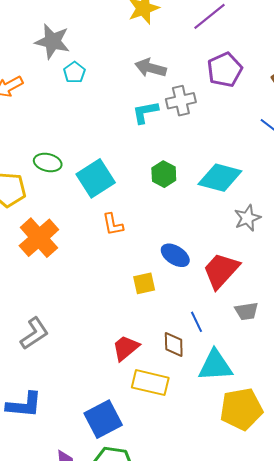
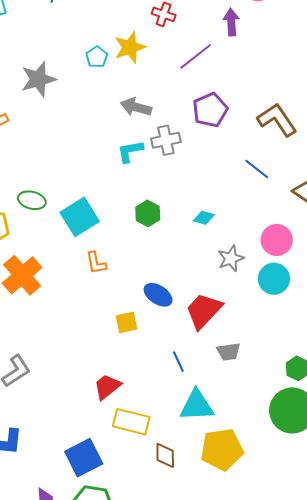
gray star: (52, 41) -> (38, 79), turned -30
cyan pentagon: (74, 72) -> (97, 57), moved
cyan diamond: (220, 178) -> (204, 218), size x0.5
brown diamond: (174, 345) -> (165, 455), moved

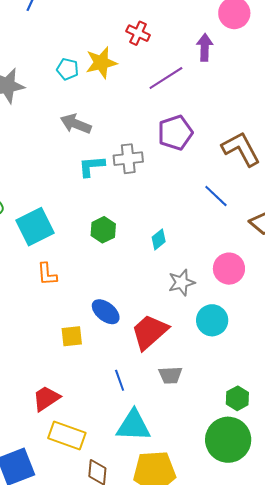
cyan pentagon: (97, 57) -> (67, 69), turned -30
gray arrow: (136, 107) -> (76, 124), moved
cyan diamond: (204, 218) -> (159, 239), turned -60
cyan circle: (274, 279) -> (212, 320), moved

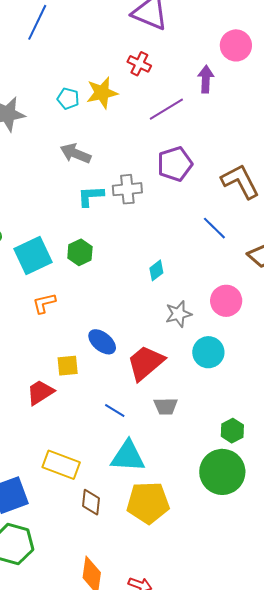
green hexagon: (103, 230) -> (80, 252), moved
orange L-shape: (47, 274) -> (44, 303), turned 80
blue line: (120, 380) -> (115, 411), turned -40
red trapezoid: (46, 398) -> (40, 392), moved

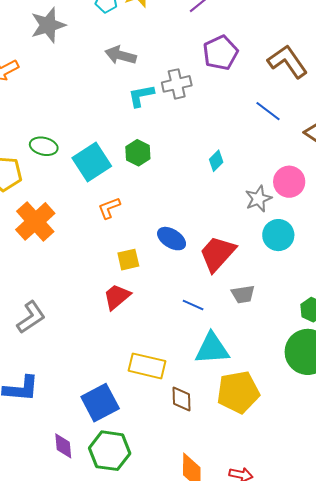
gray star: (178, 314) -> (258, 199), moved
yellow square: (68, 366) -> (128, 260), moved

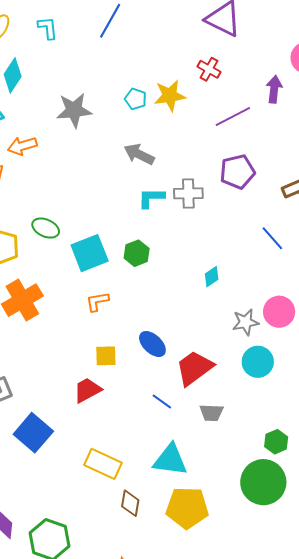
blue line: (193, 305) -> (162, 401), moved
blue square: (100, 403) -> (33, 433), moved, turned -33

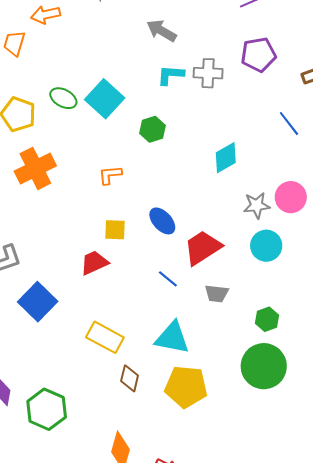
cyan square: (90, 253) -> (105, 99), moved, turned -30
cyan diamond: (212, 277) -> (226, 158), size x1.5
green hexagon: (276, 442) -> (267, 319), moved

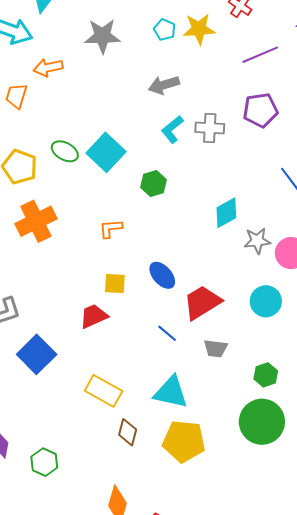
gray arrow: (162, 31) -> (164, 85), turned -48
cyan L-shape: (171, 75) -> (172, 129), turned -44
gray star: (257, 205) -> (257, 241), moved
green hexagon: (47, 409) -> (44, 462), size x0.7

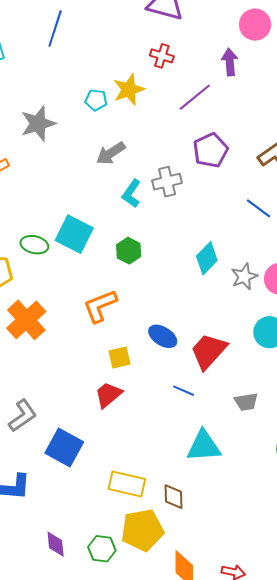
orange L-shape: (111, 229) -> (100, 306), size x1.5
gray trapezoid: (216, 348) -> (246, 402), moved
yellow rectangle: (104, 391) -> (127, 484), moved
yellow pentagon: (184, 441) -> (142, 530), moved

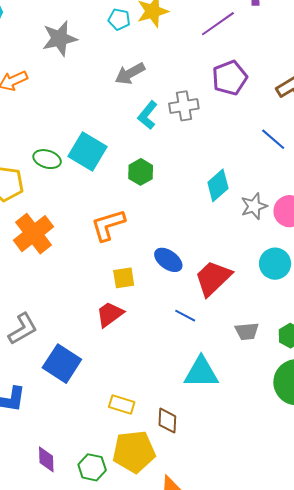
yellow rectangle: (127, 484) -> (122, 405), size x0.7

